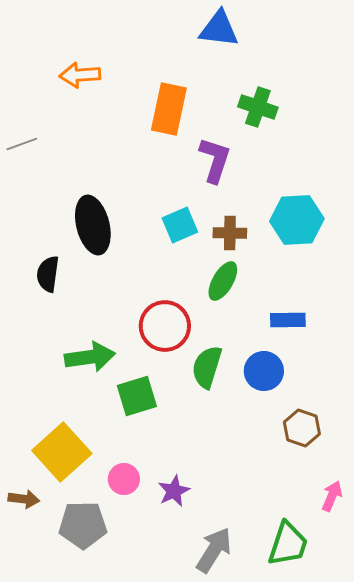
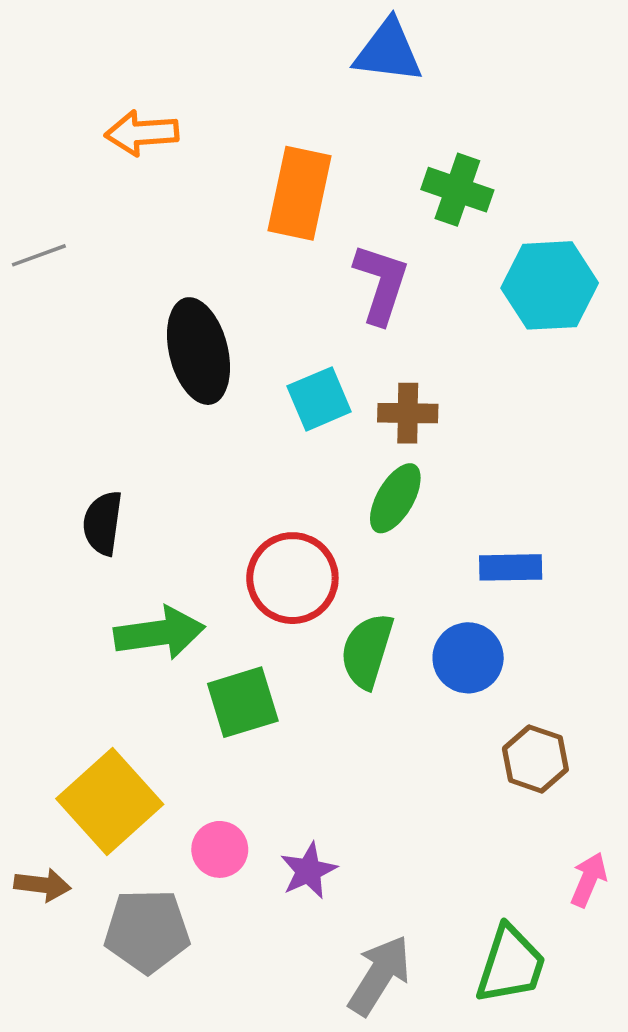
cyan hexagon: (297, 220) -> (550, 285), moved
black ellipse: (93, 225) -> (198, 351), moved
black semicircle: (48, 274) -> (103, 523), moved

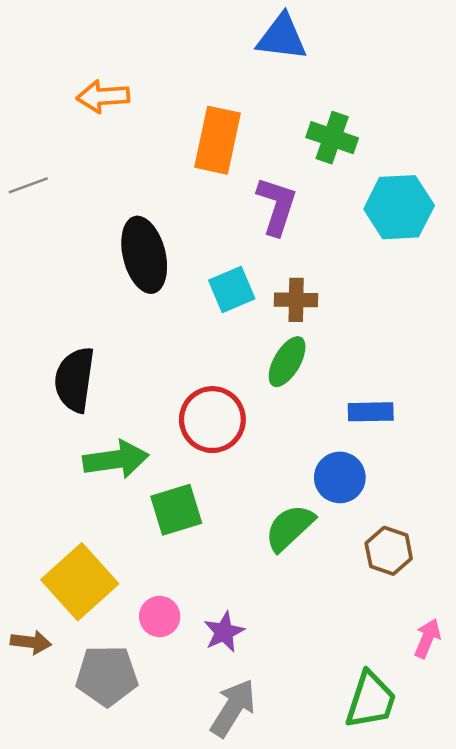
black semicircle: (103, 523) -> (75, 380), size x1.4
green semicircle: (367, 651) -> (290, 528), moved, turned 30
gray arrow: (379, 975) -> (233, 708), moved

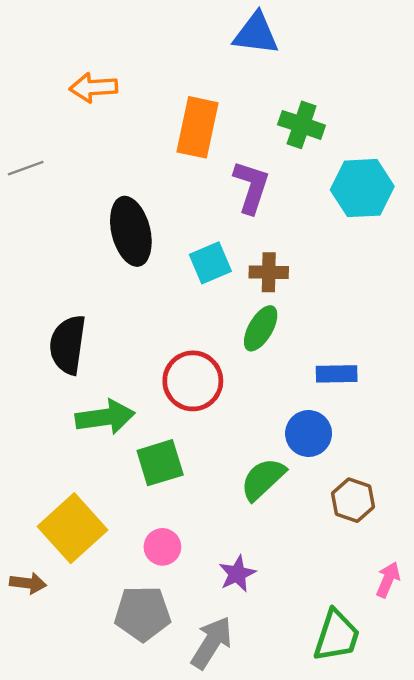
pink circle: (160, 616) -> (162, 547), moved
purple star: (224, 632) -> (237, 574), moved
gray pentagon: (107, 676) -> (143, 613), moved

